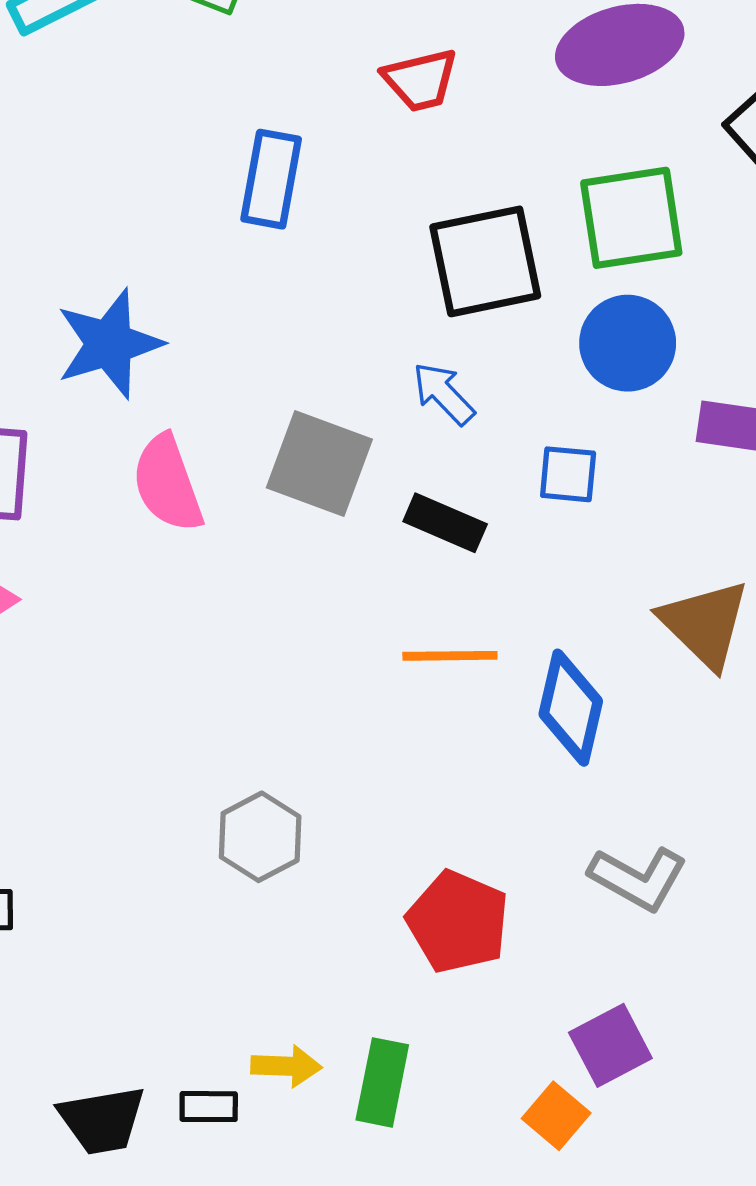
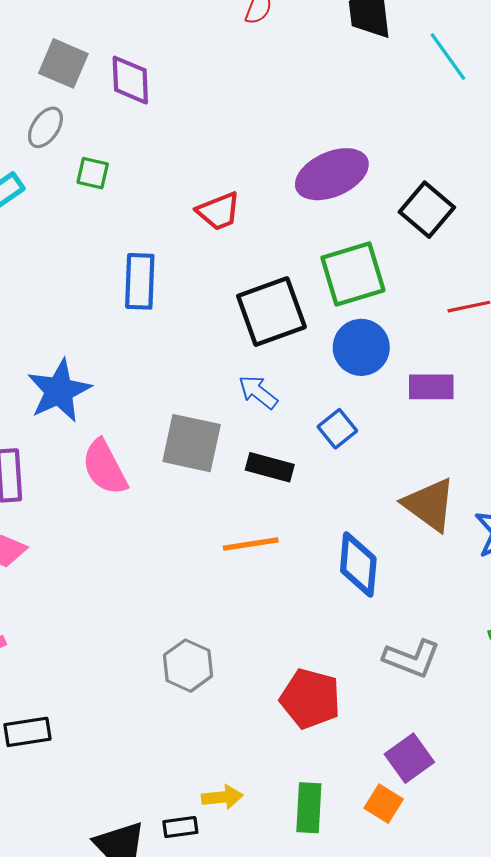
blue square: (568, 474) -> (337, 429), turned -36
orange line: (450, 656) -> (251, 544), moved
green rectangle: (382, 1082) -> (309, 808), moved

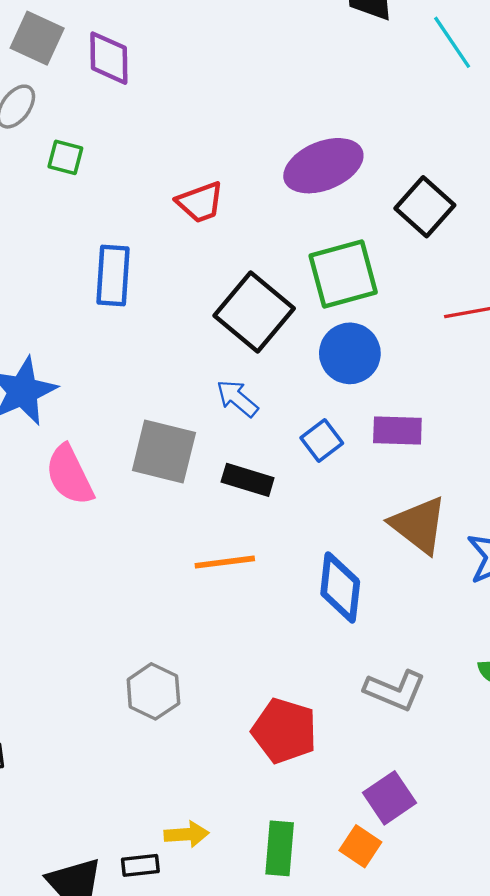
black square: (271, 312) -> (254, 312), turned -32
purple rectangle: (431, 387) -> (397, 430), moved

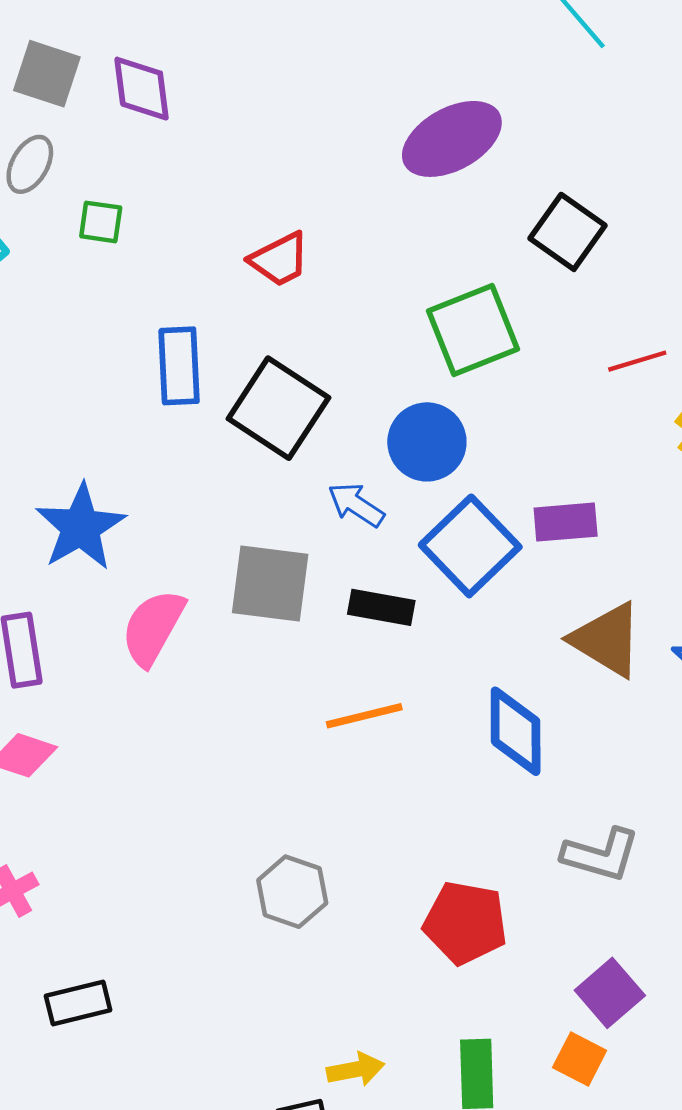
purple ellipse: (323, 166) -> (452, 139), moved
black square: (254, 312) -> (278, 408), moved
blue circle: (350, 353) -> (427, 442), moved
blue square: (322, 440) -> (470, 546), size x1.8
pink semicircle: (70, 475) -> (153, 627), turned 62

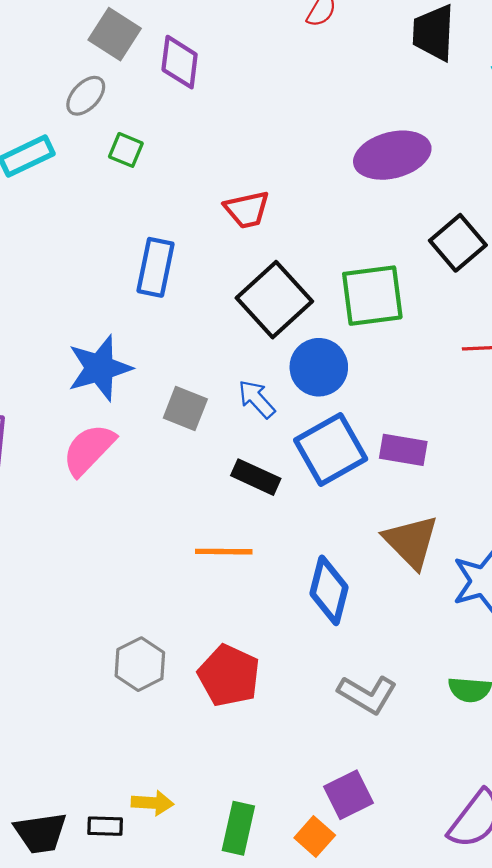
black square: (278, 408) -> (274, 300), moved
blue star: (81, 527) -> (100, 368), moved
gray square: (270, 583) -> (185, 409), moved, size x0.7
red pentagon: (465, 923) -> (229, 676), moved

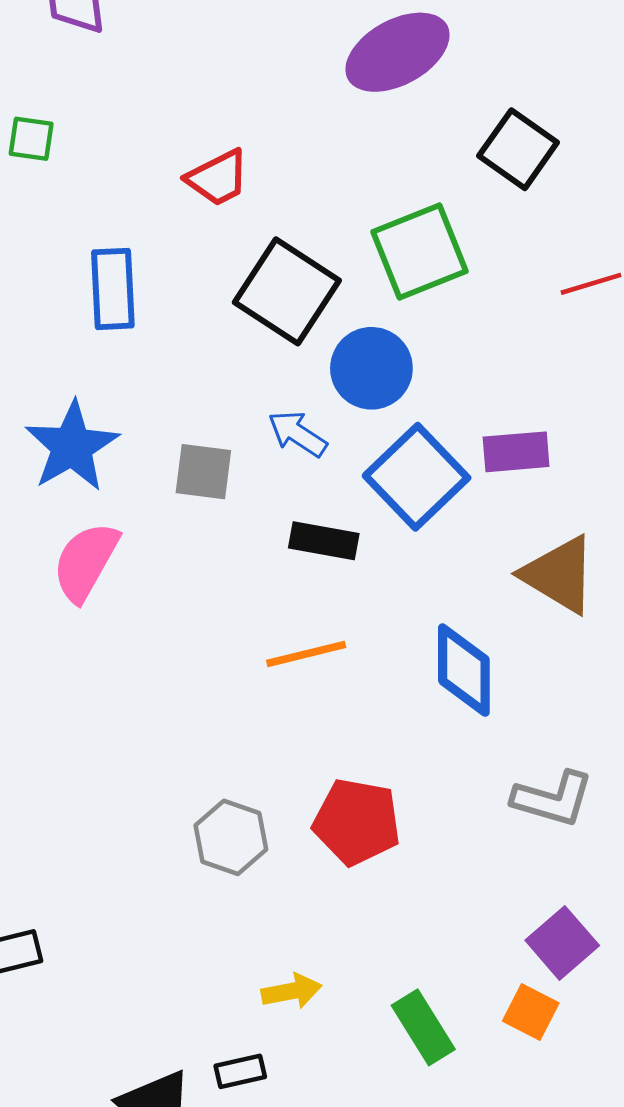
yellow arrow: (153, 803) -> (292, 991), moved
green rectangle: (238, 828) -> (423, 1027), turned -30

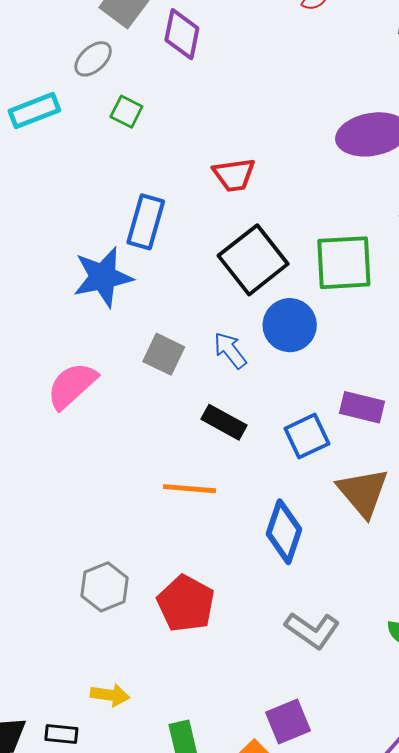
blue star: (72, 446) -> (103, 277), moved
blue square: (417, 477) -> (307, 436), moved, size x0.7

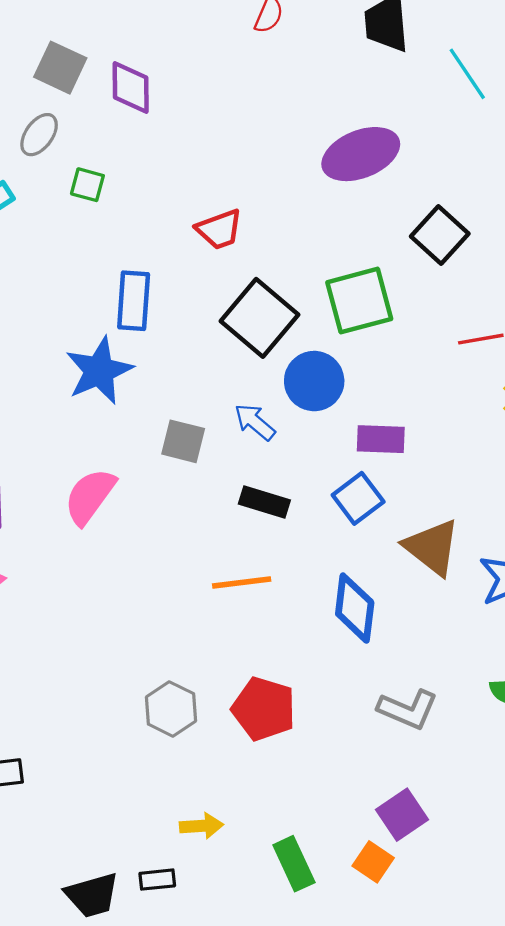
purple rectangle: (362, 407) -> (381, 439), moved

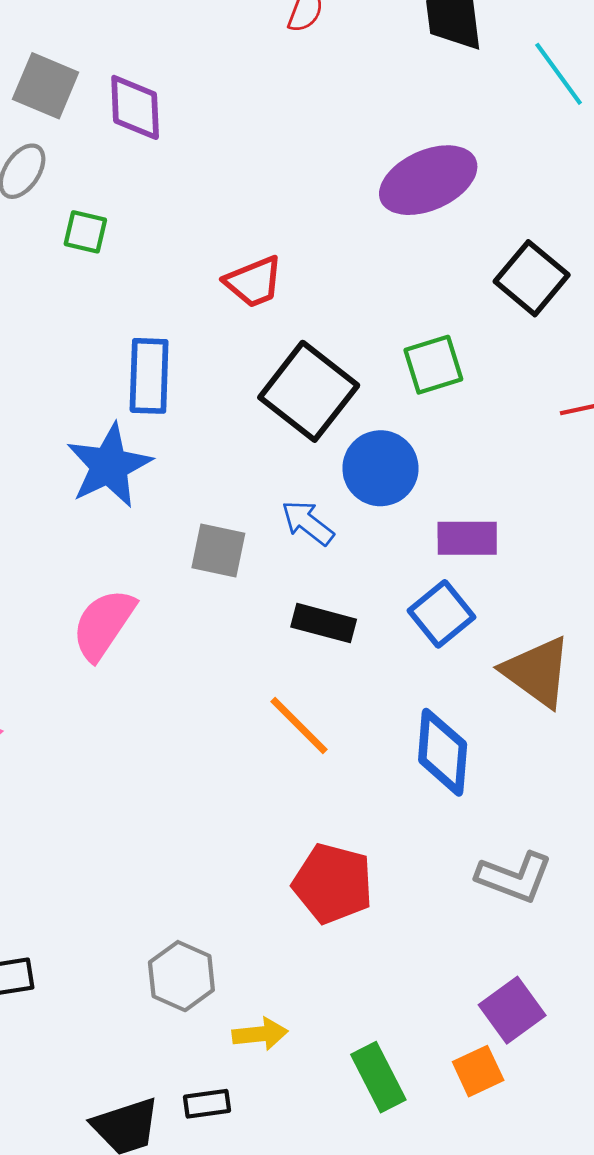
green square: (359, 301) -> (433, 365), size x0.7
orange line: (242, 582) -> (299, 726), turned 54
gray hexagon: (171, 709) -> (181, 976), moved
orange square: (373, 862) -> (478, 1071), turned 33

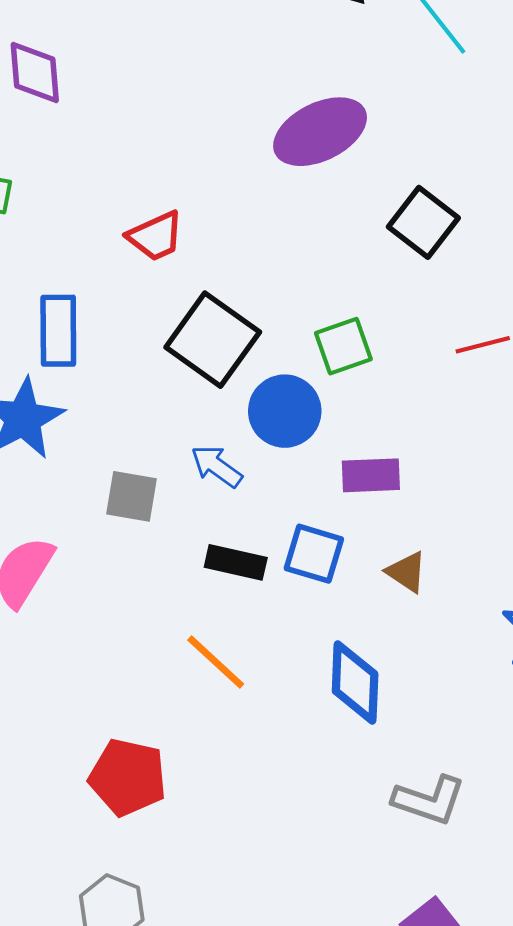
green square: (433, 365) -> (343, 346), moved
blue square: (442, 614) -> (314, 554), moved, turned -32
brown triangle: (537, 672) -> (407, 572), moved, size x0.6
red pentagon: (333, 883) -> (128, 777), moved

